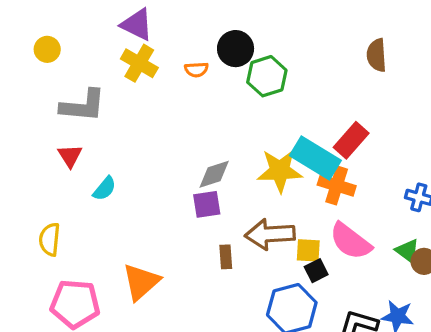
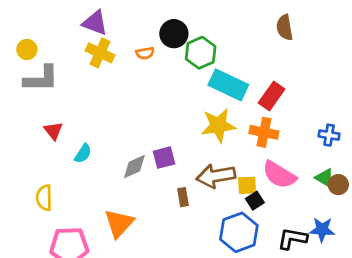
gray L-shape: (83, 106) -> (41, 79), moved
cyan rectangle: (315, 158) -> (228, 85), moved
gray diamond: (214, 174) -> (134, 167), moved

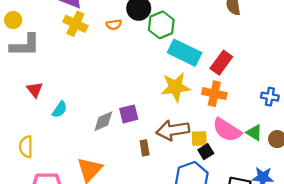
green triangle: (325, 178) -> (254, 133), moved

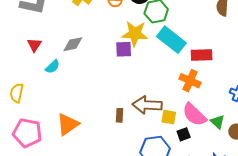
red rectangle: (221, 63) -> (202, 55), turned 40
yellow star: (176, 87) -> (135, 34), moved
purple square: (129, 114) -> (124, 49), moved
gray diamond: (103, 121) -> (73, 44), moved
black square: (206, 152) -> (184, 134), moved

